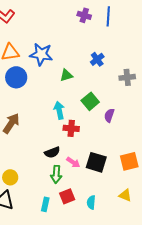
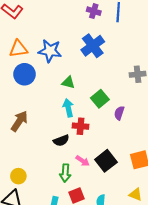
blue cross: (97, 59) -> (93, 46), moved, size x1.6
green triangle: (66, 75) -> (68, 82), moved, turned 32
black semicircle: (52, 152) -> (61, 140), moved
black square: (96, 162) -> (106, 161), turned 35

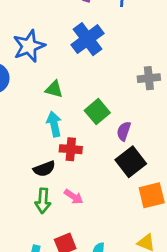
blue star: (50, 51) -> (29, 46), turned -30
black square: (106, 161) -> (131, 162), moved
green arrow: (65, 173) -> (43, 201), moved

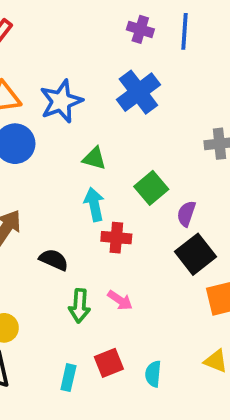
black semicircle: (44, 169) -> (54, 260), moved, turned -135

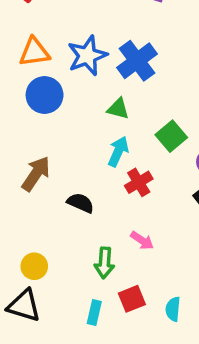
blue cross: (138, 92) -> (137, 61), moved
cyan arrow: (94, 204) -> (118, 152), turned 36
red cross: (116, 238) -> (139, 182), turned -36
green arrow: (80, 306) -> (104, 263), moved

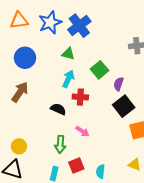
blue circle: (45, 95) -> (25, 58), moved
red cross: (139, 182) -> (80, 97), turned 35
black semicircle: (80, 203) -> (58, 109), moved

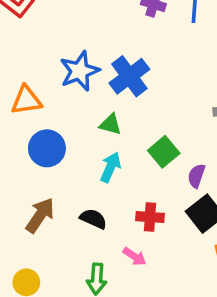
orange triangle: (19, 21) -> (26, 100), moved
blue circle: (25, 58) -> (47, 148), moved
brown arrow: (20, 92) -> (40, 215), moved
red cross: (80, 97) -> (150, 217), moved

